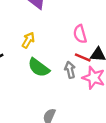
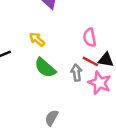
yellow arrow: (28, 40) -> (37, 39), turned -84

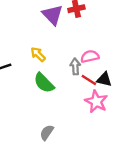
pink semicircle: (90, 38) -> (90, 56), turned 84
gray arrow: (76, 73) -> (75, 66), moved

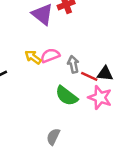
pink semicircle: (90, 56) -> (50, 56), moved
green semicircle: (44, 83) -> (66, 96), moved

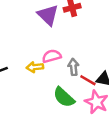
yellow arrow: (33, 57) -> (35, 67), moved, turned -49

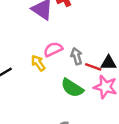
yellow arrow: (35, 67) -> (38, 63), turned 70

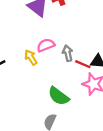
green semicircle: (72, 88) -> (59, 96), moved

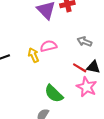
gray arrow: (68, 53) -> (84, 42), moved, turned -64

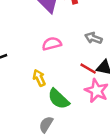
yellow arrow: (33, 55) -> (39, 78), moved

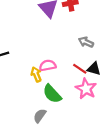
pink semicircle: (52, 44) -> (48, 65), moved

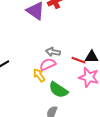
gray arrow: (86, 42) -> (53, 52), moved

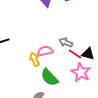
gray arrow: (53, 52) -> (66, 42), moved

